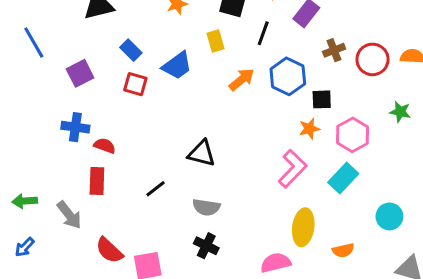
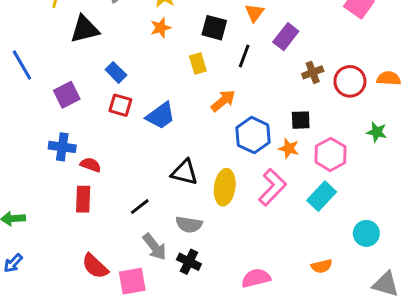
blue trapezoid: (177, 66) -> (161, 116), moved
blue hexagon: (288, 76) -> (253, 135), moved
orange star: (309, 129) -> (289, 148), turned 30
gray arrow: (69, 215) -> (155, 247), moved
yellow ellipse: (303, 227) -> (225, 187), moved

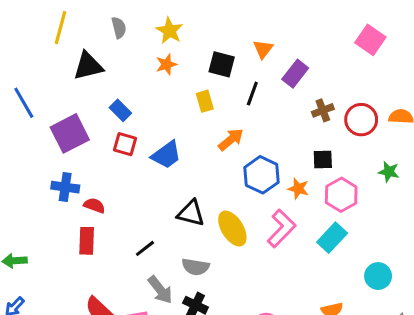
purple square: (67, 95) -> (70, 133), size x1.4
black square: (301, 120) -> (323, 159), moved
yellow ellipse: (225, 187) -> (232, 228), turned -40

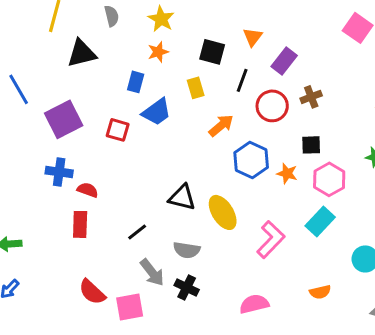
blue rectangle: (120, 110) -> (136, 82), moved, turned 60
red circle: (361, 120) -> (272, 106), moved
blue trapezoid: (166, 155) -> (157, 112), moved
pink L-shape: (281, 228) -> (271, 239), moved

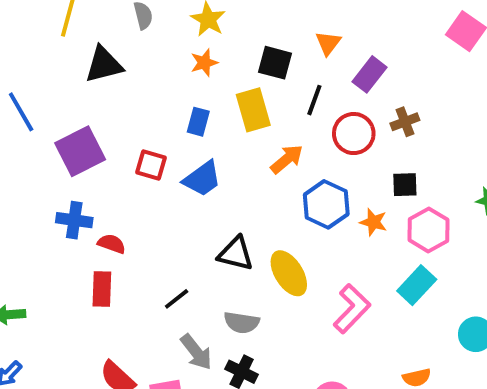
blue rectangle: (136, 82) -> (198, 122), moved
yellow rectangle: (196, 88) -> (253, 110), size x1.5
blue trapezoid: (157, 112) -> (202, 179), moved

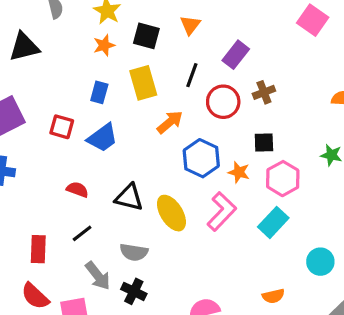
orange triangle: (328, 43) -> (190, 25), moved
black square: (275, 63) -> (146, 36), moved
red semicircle: (112, 244) -> (77, 190), moved
red rectangle: (102, 289) -> (38, 249), moved
pink L-shape: (352, 309) -> (222, 211), moved

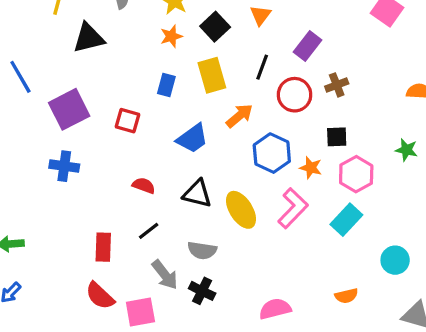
black square: (146, 36) -> (215, 27), turned 32
blue trapezoid: (102, 138) -> (192, 138), moved

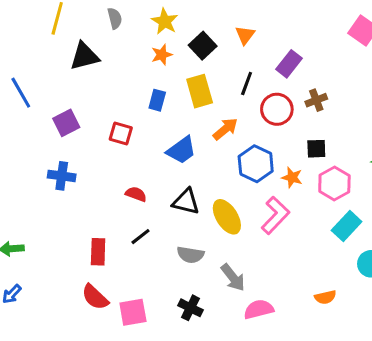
purple square: (69, 109) -> (66, 123), size x0.7
cyan rectangle: (346, 220) -> (347, 226), moved
gray arrow: (165, 275) -> (233, 277), moved
black cross: (202, 291) -> (191, 308), moved

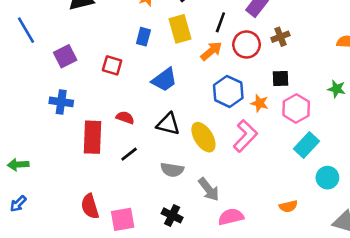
orange arrow: (225, 129) -> (211, 51), moved
red rectangle: (98, 252) -> (93, 137), moved, size x1.4
red semicircle: (95, 297) -> (90, 206), turned 30

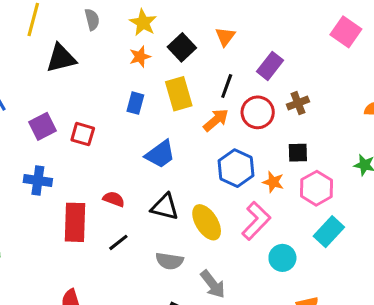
red square: (112, 65) -> (83, 134), moved
cyan circle: (327, 178) -> (282, 258), moved

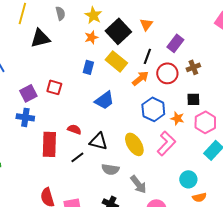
black square: (182, 47) -> (118, 31), size x1.4
yellow rectangle: (179, 94) -> (116, 61), turned -35
purple square: (42, 126) -> (28, 93), moved
black triangle: (165, 207) -> (98, 141), moved
cyan circle: (282, 258) -> (188, 179), moved

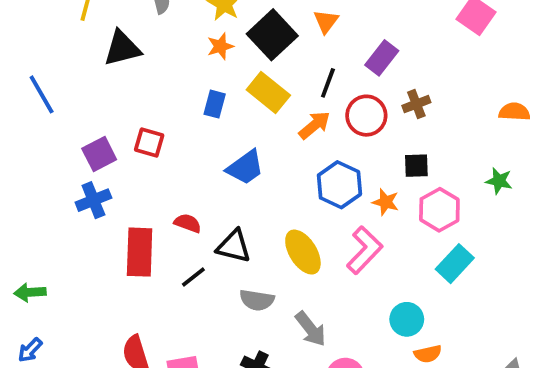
blue cross: (25, 117) -> (93, 200), turned -30

